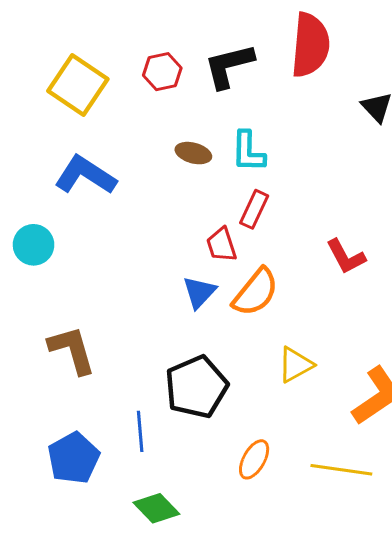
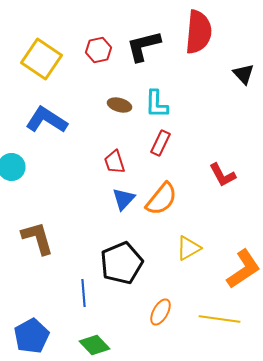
red trapezoid: (221, 245) -> (114, 162), moved
blue pentagon: (73, 458) -> (32, 336), moved

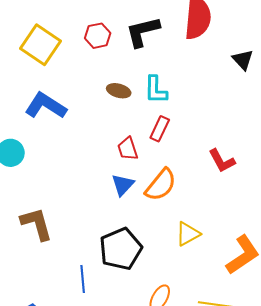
red trapezoid: (114, 162) -> (128, 149), moved

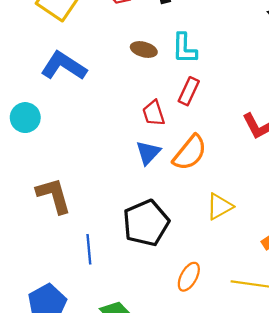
blue line: (83, 279) -> (89, 249), moved

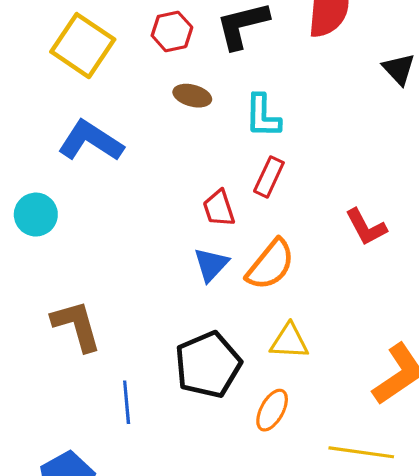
brown ellipse: (144, 50) -> (192, 96), moved
yellow triangle: (220, 206) -> (289, 341), moved, turned 32
orange ellipse: (189, 277) -> (272, 410), moved

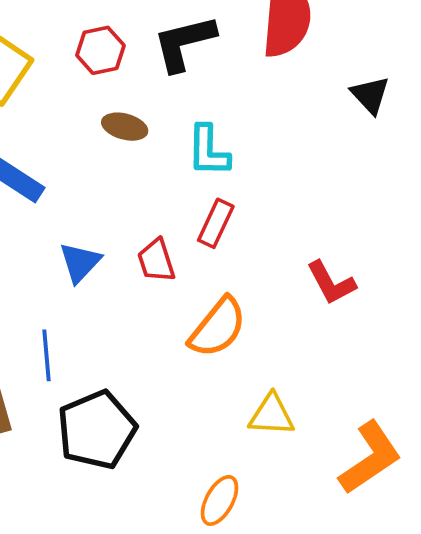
blue triangle: (211, 265) -> (80, 262), moved
yellow triangle: (289, 341) -> (272, 415), moved
black pentagon: (208, 365) -> (97, 430), moved
blue line: (127, 402) -> (47, 355), moved

